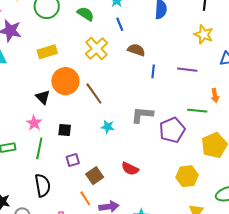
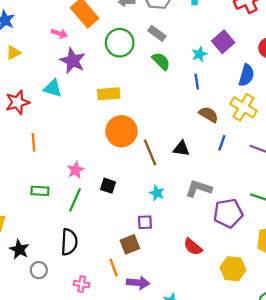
yellow cross: (96, 49) -> (243, 107), moved, turned -30
black triangle: (43, 97) -> (181, 149), moved, turned -49
purple square: (73, 160) -> (145, 222), moved
red semicircle: (130, 169) -> (193, 247), moved

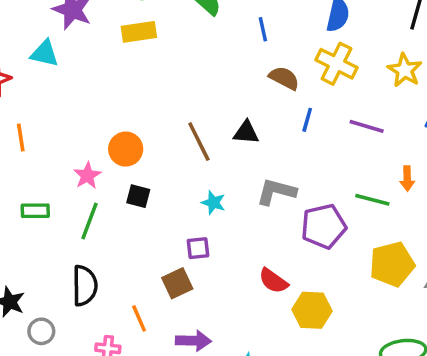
yellow rectangle: (109, 94) -> (139, 32), moved
orange circle: (121, 131) -> (126, 149), moved, size x0.7
orange line: (114, 268) -> (139, 318), moved
yellow hexagon: (233, 269) -> (312, 310), moved

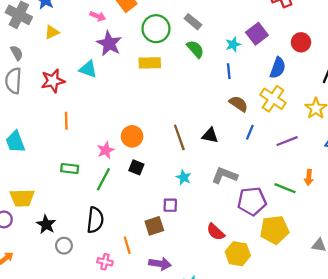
purple line: (367, 126) -> (287, 141), turned -45
yellow pentagon: (392, 264) -> (274, 230), moved

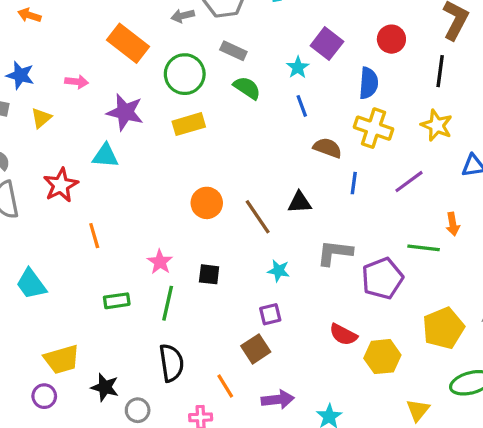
pink arrow: (98, 16) -> (77, 82), moved
orange circle: (132, 136) -> (207, 203), moved
yellow pentagon: (274, 230) -> (443, 328), moved

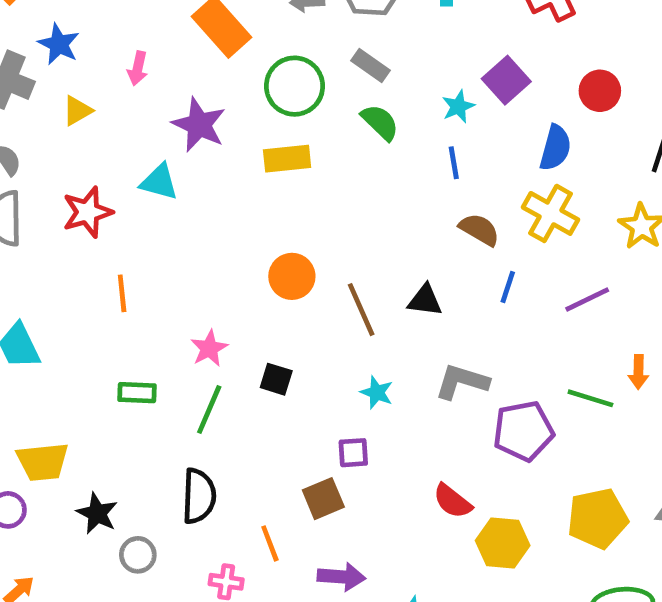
pink arrow: (77, 82) -> (138, 68), turned 85

